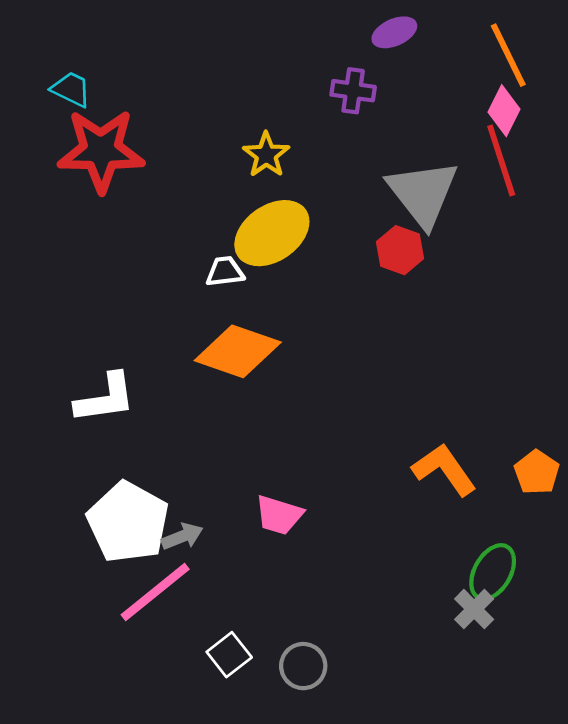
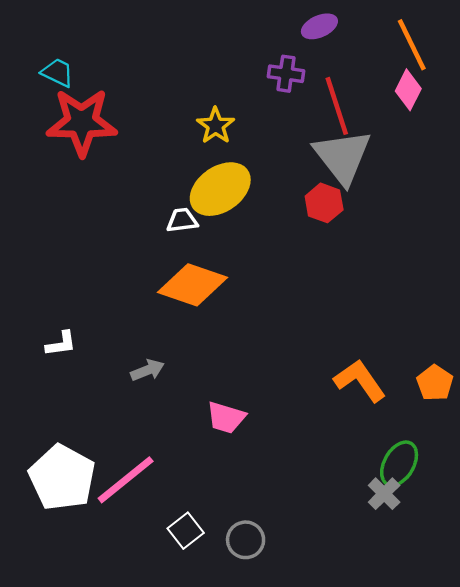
red line: (501, 161) -> (337, 106), moved
white L-shape: (105, 398) -> (61, 344), moved, size x0.6
white pentagon: (128, 522) -> (62, 478), moved
gray arrow: (182, 536) -> (147, 370), moved

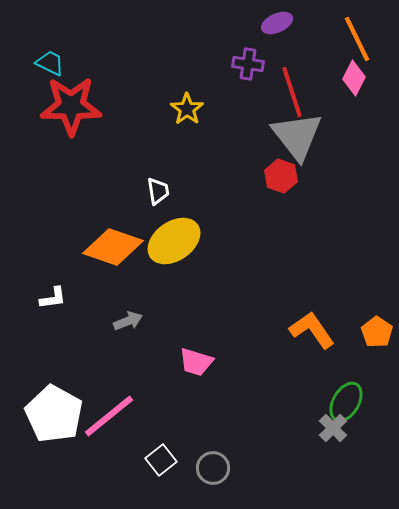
yellow ellipse: (220, 189) -> (174, 241), moved
white trapezoid: (182, 220) -> (158, 191), turned 88
orange diamond: (192, 285) -> (113, 247), moved

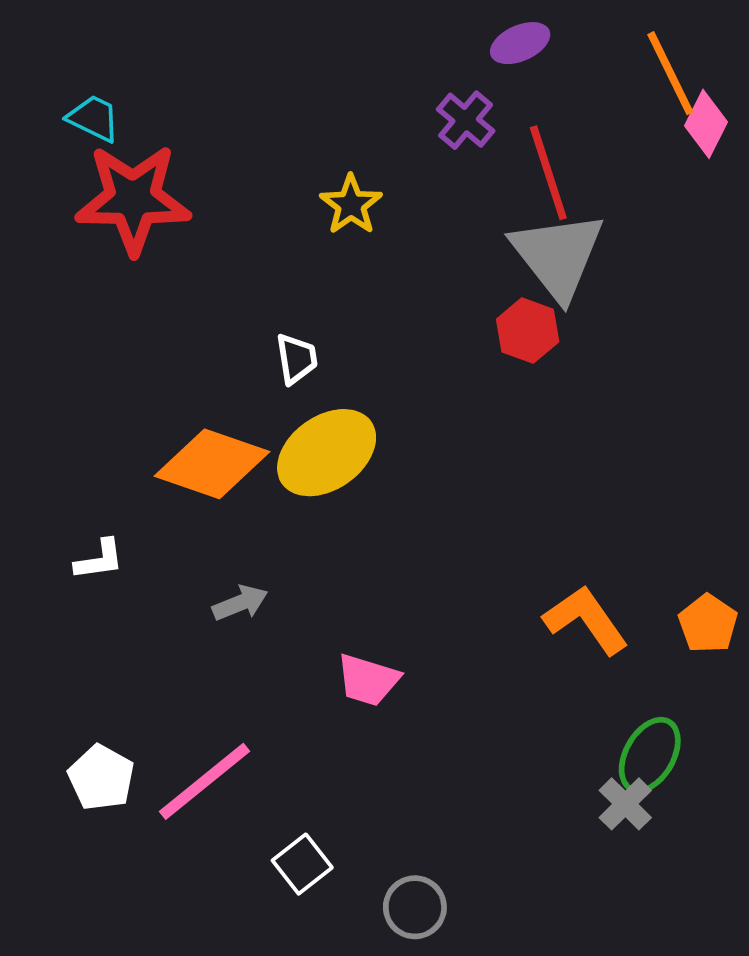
purple cross: (248, 64) -> (466, 120), turned 32
pink diamond: (354, 78) -> (706, 124), moved
white pentagon: (54, 414) -> (101, 778), size x0.6
gray circle: (213, 468) -> (415, 907), moved

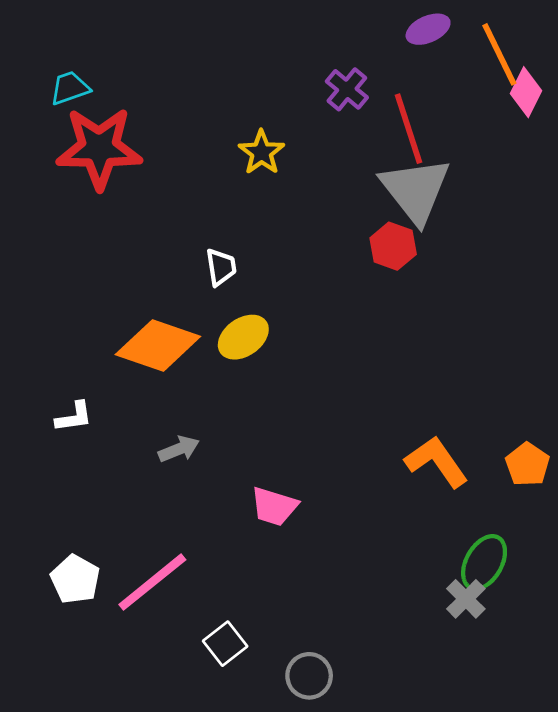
purple ellipse: (520, 43) -> (428, 29), moved
cyan trapezoid: (94, 118) -> (70, 88), turned -45
yellow ellipse: (327, 453) -> (243, 337), size x0.7

